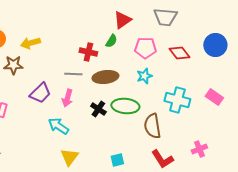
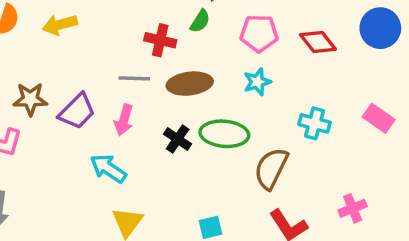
brown star: (13, 65) -> (30, 99), moved
cyan cross: (177, 100) -> (314, 123), size x0.7
brown semicircle: (152, 126) -> (271, 168), turned 35

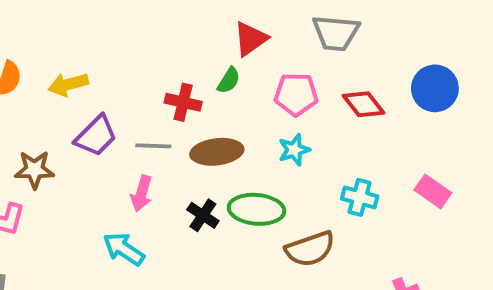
purple trapezoid: (77, 111) -> (96, 136), moved
brown semicircle: (271, 168) -> (310, 249), turned -135

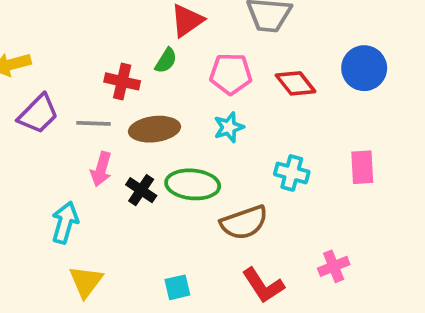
pink rectangle: (433, 191) -> (362, 167), turned 52
pink arrow: (141, 193) -> (101, 169), moved
cyan arrow: (124, 249) -> (65, 223), turned 72

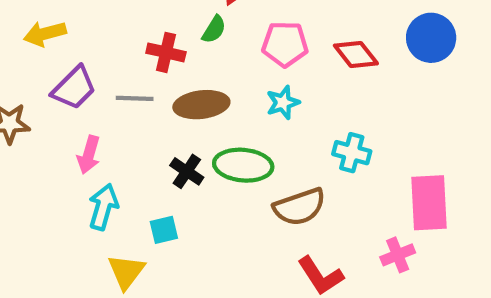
pink rectangle: (362, 167) -> (429, 203), moved, size x1.5
pink arrow: (101, 169) -> (89, 155), moved
cyan square: (177, 287) -> (164, 230), moved

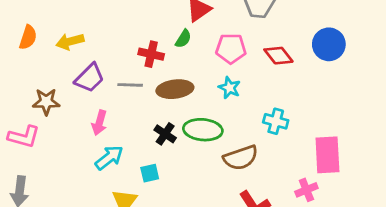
cyan star: (283, 103) -> (229, 88), turned -30
cyan arrow: (103, 207) -> (109, 158), turned 36

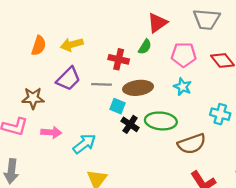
orange semicircle: (28, 37) -> (39, 46), moved
yellow arrow: (70, 42) -> (72, 44), moved
pink arrow: (99, 123) -> (51, 132), moved, turned -102
cyan square: (150, 173) -> (117, 106), moved, turned 35

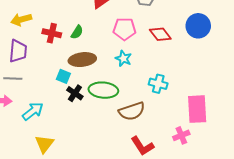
green semicircle: (145, 47) -> (77, 32), moved
red cross: (119, 59) -> (52, 33), moved
purple trapezoid: (68, 79) -> (18, 51), turned -40
gray line: (102, 84) -> (13, 79), moved

